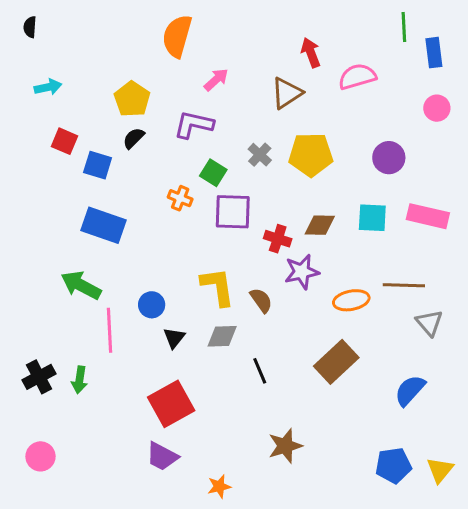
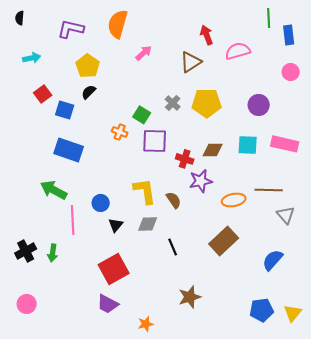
purple L-shape: (194, 125) -> (71, 29), moved
red square: (65, 141) -> (43, 94), turned 30

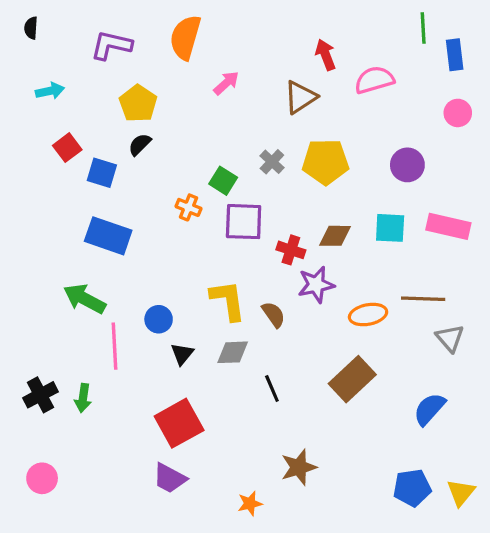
orange star: (146, 324) -> (250, 503), moved

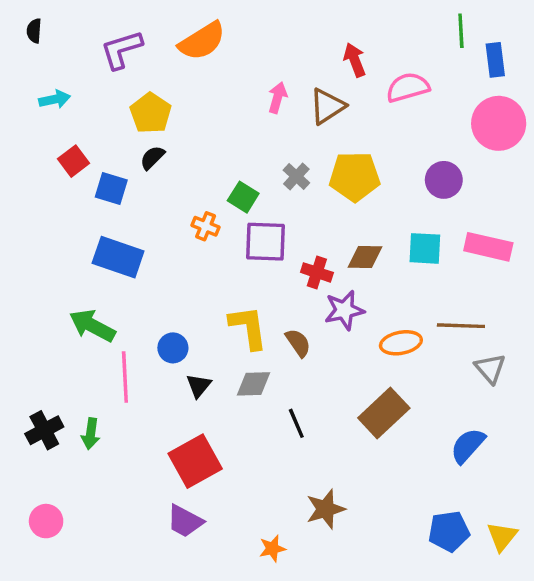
orange semicircle: (185, 37) -> (202, 41), turned -138
purple L-shape: (111, 45) -> (121, 50), turned -30
pink arrow: (226, 83) -> (277, 98), moved, turned -32
pink circle: (458, 113) -> (499, 123), size x1.8

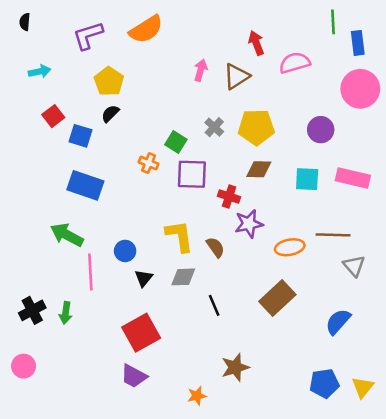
brown diamond: (365, 257) -> (259, 169), moved
pink circle: (46, 521) -> (24, 366), moved

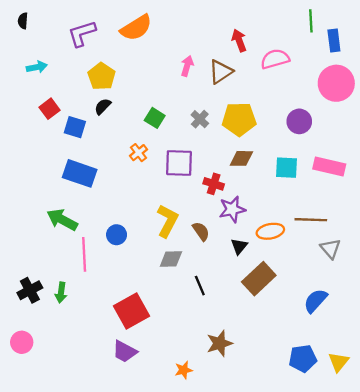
green square: (176, 142) -> (155, 118), moved
orange cross: (149, 163) -> (139, 153), turned 30
yellow L-shape: (180, 236) -> (167, 221), turned 36
black triangle: (144, 278) -> (239, 246), moved

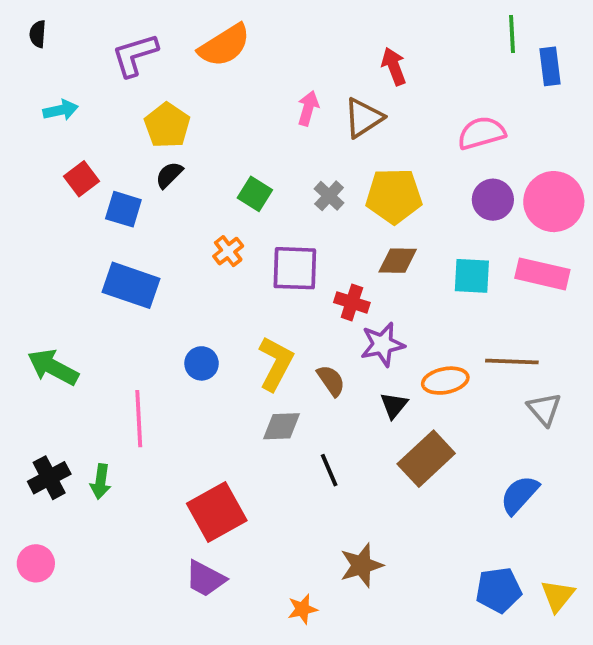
pink semicircle: (275, 59) -> (481, 133), moved
pink circle: (336, 83) -> (554, 202), moved
green arrow: (62, 220) -> (53, 367), moved
blue circle: (117, 235) -> (202, 363), moved

